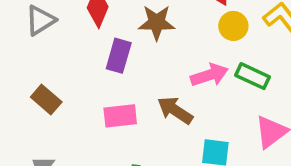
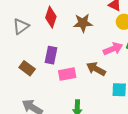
purple rectangle: (119, 56) -> (51, 55), moved

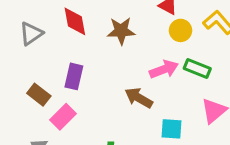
red diamond: (51, 17) -> (75, 21), turned -30
pink rectangle: (67, 74) -> (63, 117), moved, turned -36

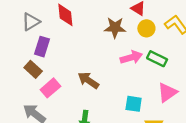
brown star: (121, 31) -> (115, 28), moved
purple rectangle: (74, 76) -> (42, 47), moved
brown arrow: (139, 98) -> (88, 80), moved

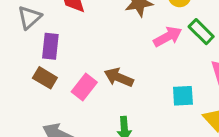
green rectangle: (157, 59) -> (201, 32), turned 30
pink rectangle: (50, 88) -> (84, 87), moved

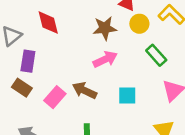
pink arrow: (168, 37) -> (105, 59), moved
cyan square: (183, 96) -> (127, 96), moved

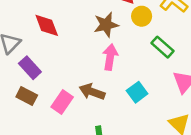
pink arrow: (105, 59) -> (110, 57), turned -50
purple rectangle: (28, 61) -> (30, 68), turned -45
cyan square: (127, 96) -> (137, 92), turned -30

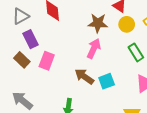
brown arrow: (92, 92) -> (84, 77), moved
pink rectangle: (62, 102) -> (47, 61), moved, turned -30

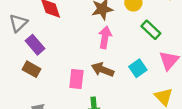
pink rectangle: (47, 61) -> (76, 79), moved
cyan square: (107, 81) -> (138, 68), moved

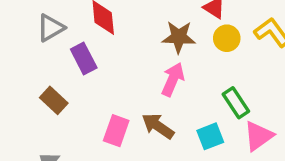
green rectangle: (151, 30) -> (236, 103), moved
purple rectangle: (35, 45) -> (84, 59), moved

